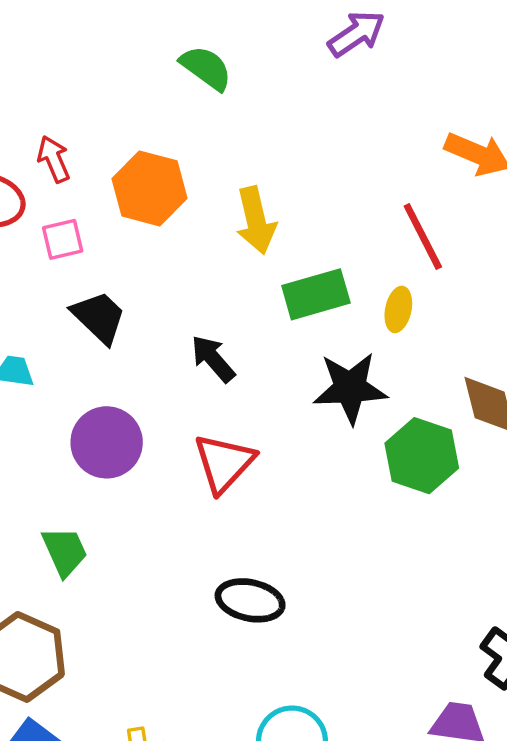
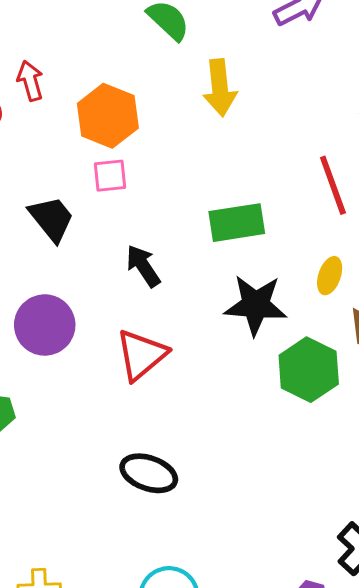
yellow arrow: (256, 220) -> (220, 88), moved
pink square: (63, 239) -> (110, 176), moved
yellow ellipse: (398, 309) -> (330, 276), moved

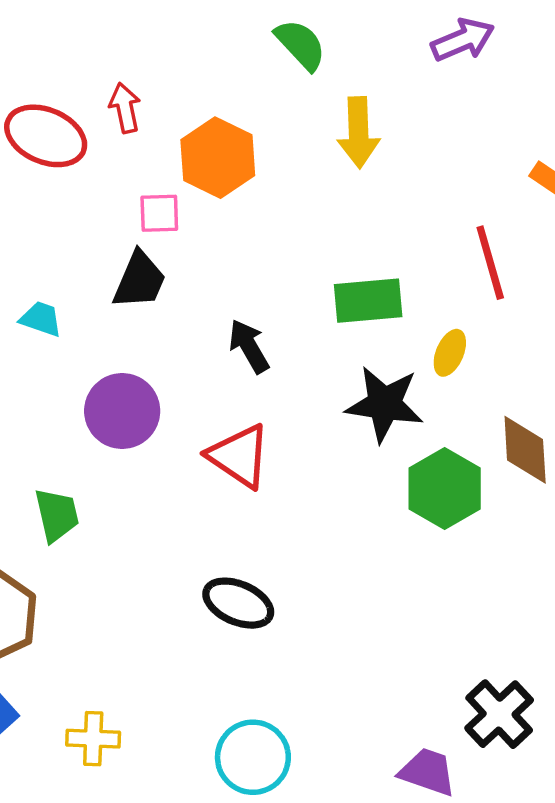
pink square: (110, 176) -> (159, 213), moved
black trapezoid: (52, 219) -> (140, 280), turned 58
yellow ellipse: (330, 276) -> (450, 353), moved
red triangle: (141, 355) -> (239, 456), turned -50

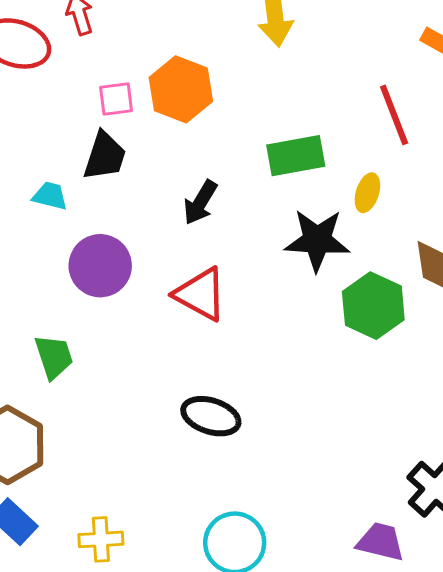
orange hexagon: (218, 158) -> (181, 89), moved
cyan trapezoid: (41, 319) -> (50, 196), moved
black arrow: (249, 346) -> (200, 202), turned -114

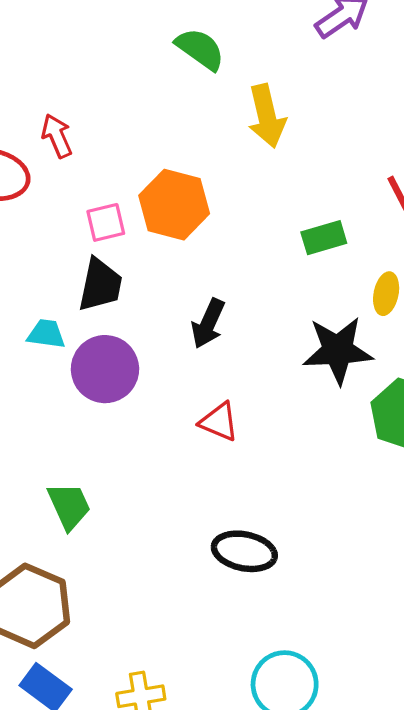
green rectangle: (296, 156) -> (324, 238), moved, size x0.7
purple circle: (100, 266) -> (105, 369), moved
red triangle: (201, 294) -> (219, 422), size x0.7

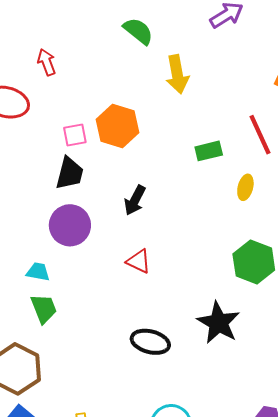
red arrow: (57, 136) -> (47, 62), moved
cyan trapezoid: (46, 334) -> (38, 272), moved
black star: (338, 350) -> (219, 323), moved, turned 30

